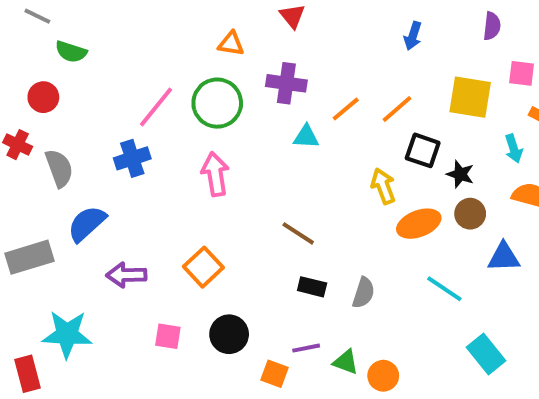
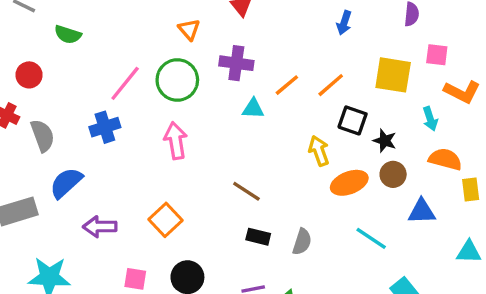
orange triangle: (231, 44) -> (189, 29), turned 40
green semicircle: (71, 52) -> (68, 34), moved

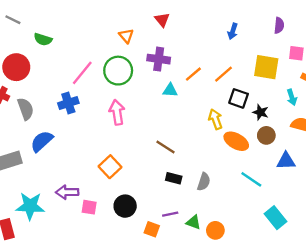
red circle: (29, 75) -> (16, 67), size x1.5
orange ellipse: (349, 183) -> (236, 141), turned 50
purple arrow: (100, 227) -> (67, 192), moved

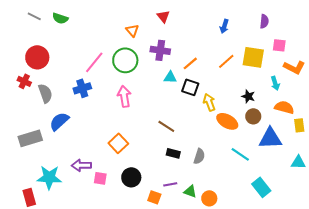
green semicircle: (43, 39) -> (60, 18), moved
orange line: (223, 74) -> (226, 61), moved
black square: (239, 98) -> (190, 87), moved
blue triangle: (286, 161) -> (270, 138), size x1.4

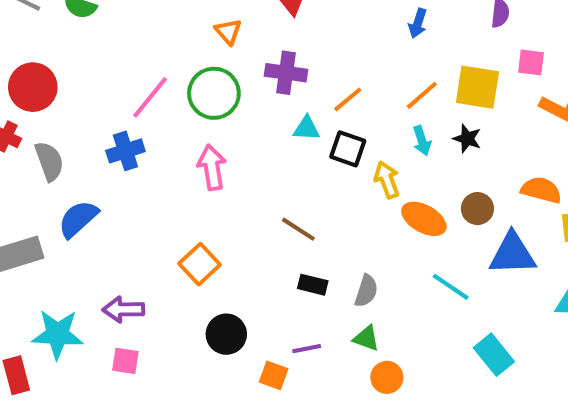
cyan arrow: (275, 83) -> (422, 141), moved
black star: (248, 96) -> (467, 139), moved
pink square: (100, 178) -> (125, 361), moved
green triangle: (190, 191) -> (366, 338), moved

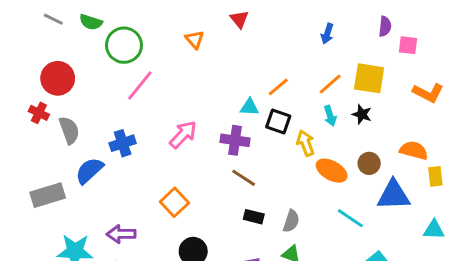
pink square: (531, 62) -> (408, 45), moved
purple cross: (286, 73) -> (235, 140), moved
green circle: (214, 93) -> (124, 45), moved
blue cross: (125, 151) -> (123, 143), moved
pink arrow: (212, 167) -> (183, 135), turned 52

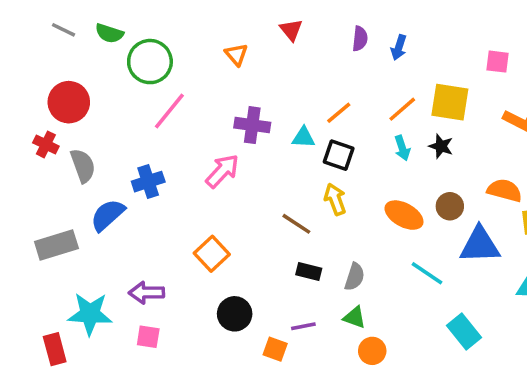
purple semicircle: (385, 26) -> (360, 39), moved
purple cross: (235, 140) -> (252, 125), moved
yellow arrow: (306, 143) -> (335, 199), moved

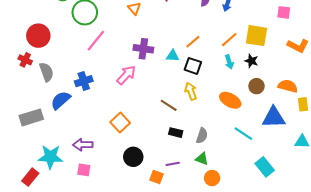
brown circle: (450, 206) -> (256, 86), moved
red rectangle: (55, 349) -> (30, 177), turned 54

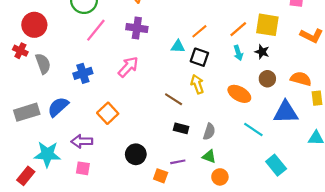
purple cross: (143, 49) -> (137, 28), moved
blue semicircle: (61, 100) -> (58, 107), moved
orange square: (120, 122) -> (108, 113), moved

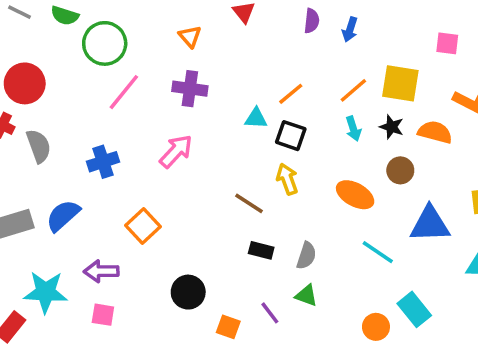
orange semicircle: (301, 79) -> (435, 132), moved
purple line: (178, 162) -> (270, 313), moved, turned 64
orange circle: (220, 177) -> (376, 327), moved

